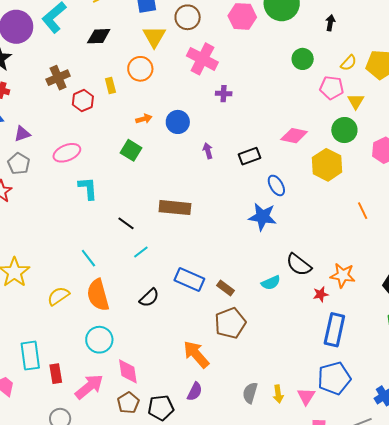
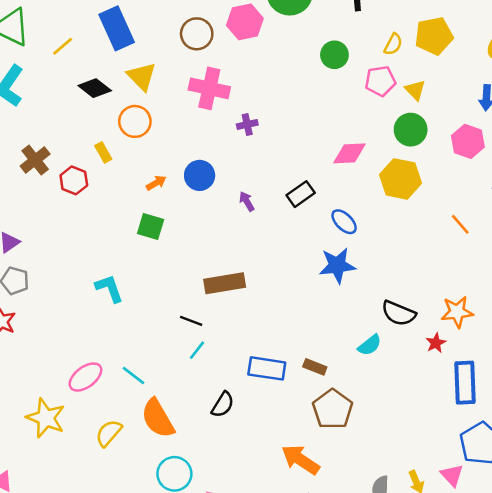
brown circle: (188, 17) -> (197, 34), moved
black diamond: (99, 36) -> (95, 88), moved, turned 55
pink ellipse: (67, 153) -> (85, 377), moved
black line: (126, 223) -> (191, 321), moved

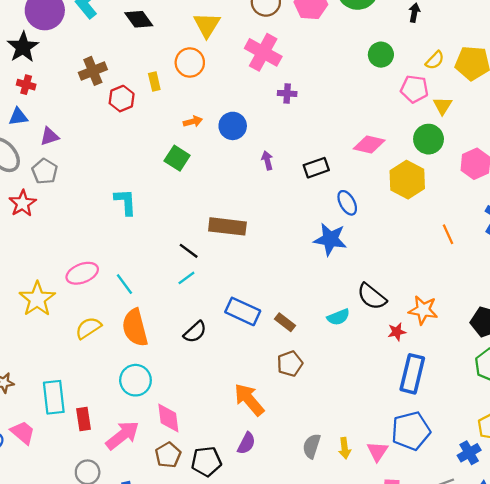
black diamond: (95, 88) -> (139, 19), moved
brown pentagon: (333, 409) -> (290, 364), size x0.7

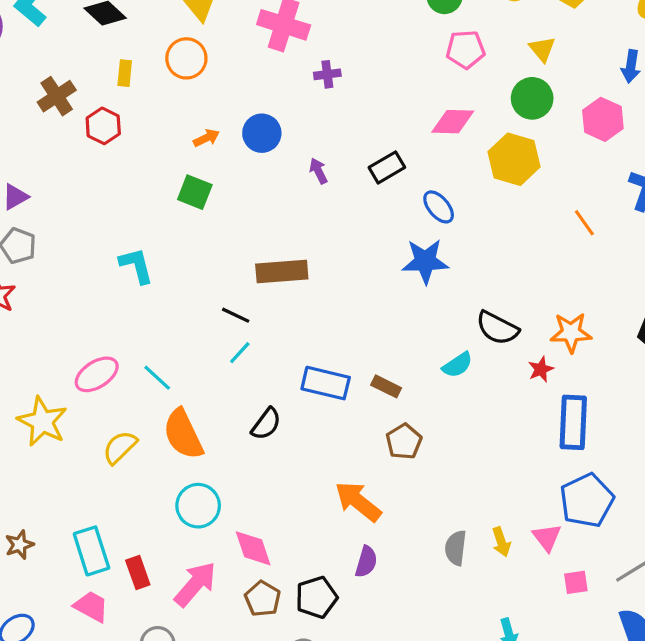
yellow rectangle: (154, 81) -> (125, 73), moved, turned 30
pink pentagon: (414, 89) -> (465, 49), moved
pink trapezoid: (23, 433) -> (91, 606), moved

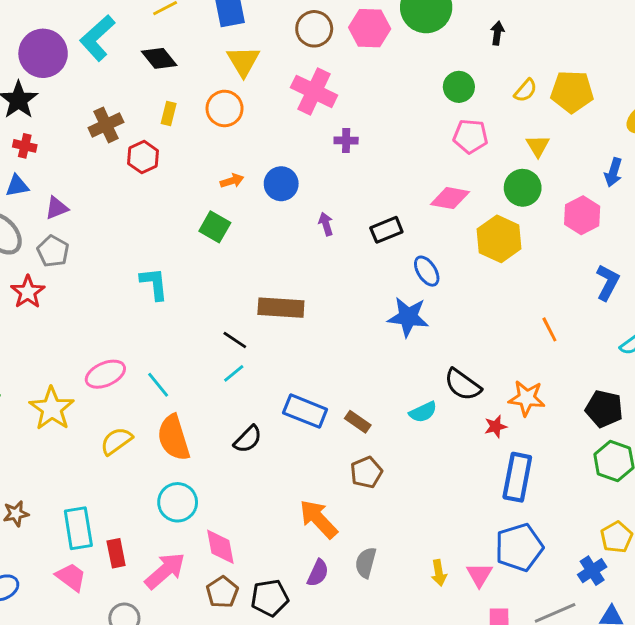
orange line: (584, 223) -> (549, 329), moved
gray semicircle: (456, 548) -> (366, 563), moved

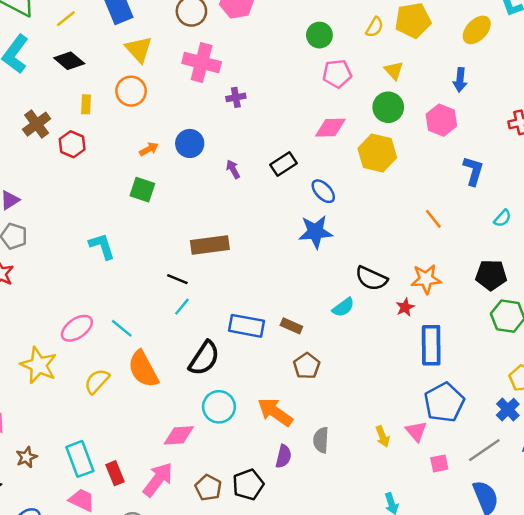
black semicircle: (248, 439) -> (204, 358), size x1.4
cyan circle: (178, 502) -> (219, 407), moved
pink diamond: (220, 547) -> (179, 435), moved, turned -72

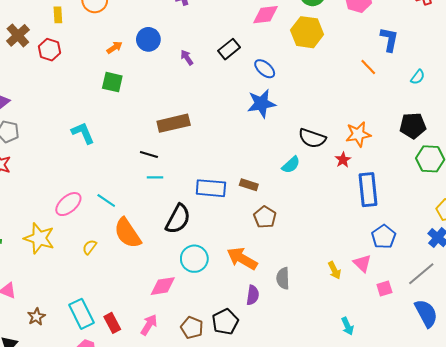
orange line: (433, 219) -> (368, 67), moved
cyan line: (182, 307) -> (155, 177), turned 56
yellow semicircle: (97, 381) -> (89, 247), size x0.7
blue pentagon: (444, 402) -> (384, 237), size x0.7
pink arrow: (158, 480) -> (149, 325), size x0.7

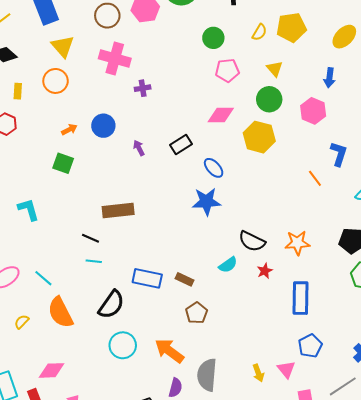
red star: (343, 160) -> (265, 271), moved
gray semicircle: (283, 278) -> (207, 375), size x1.5
pink diamond: (163, 286) -> (52, 370), moved

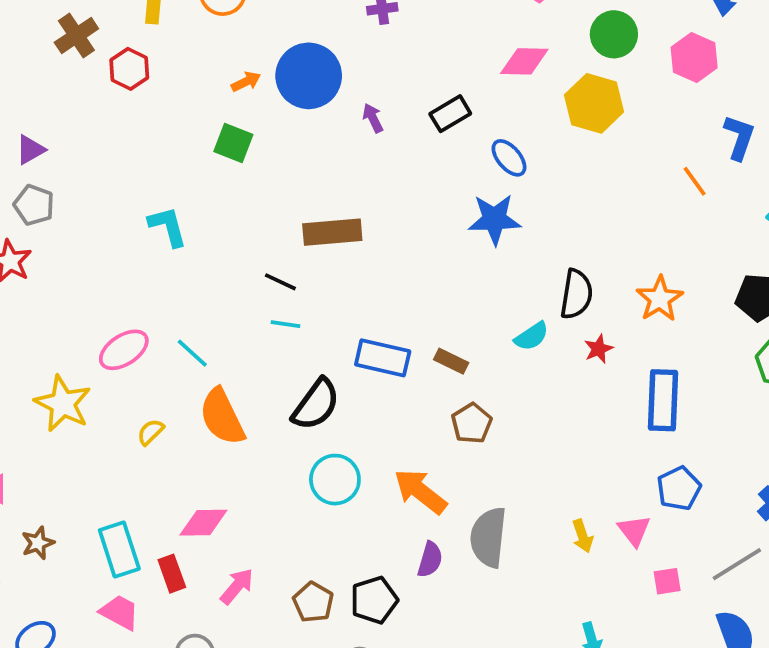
blue circle: (103, 126) -> (309, 76), size x1.5
black semicircle: (252, 241) -> (576, 294), turned -108
orange star: (297, 243) -> (660, 299), turned -30

